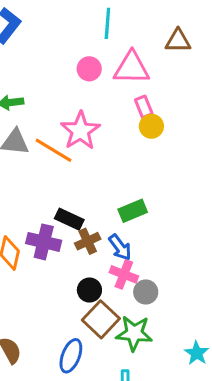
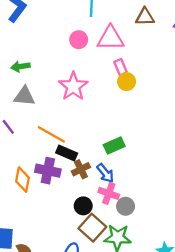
orange line: (54, 150) -> (51, 134), moved

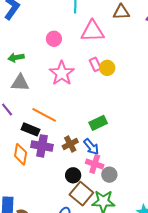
pink circle: (79, 40) -> (54, 39), moved
pink rectangle: (120, 67) -> (95, 64), moved
black rectangle: (67, 153) -> (31, 129), moved

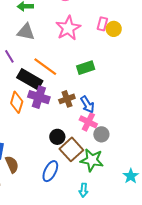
pink rectangle: (95, 64) -> (102, 24), turned 32
green rectangle: (98, 123) -> (86, 68), moved
black rectangle: (31, 129) -> (30, 79), size x1.4
black circle: (73, 175) -> (57, 137), moved

